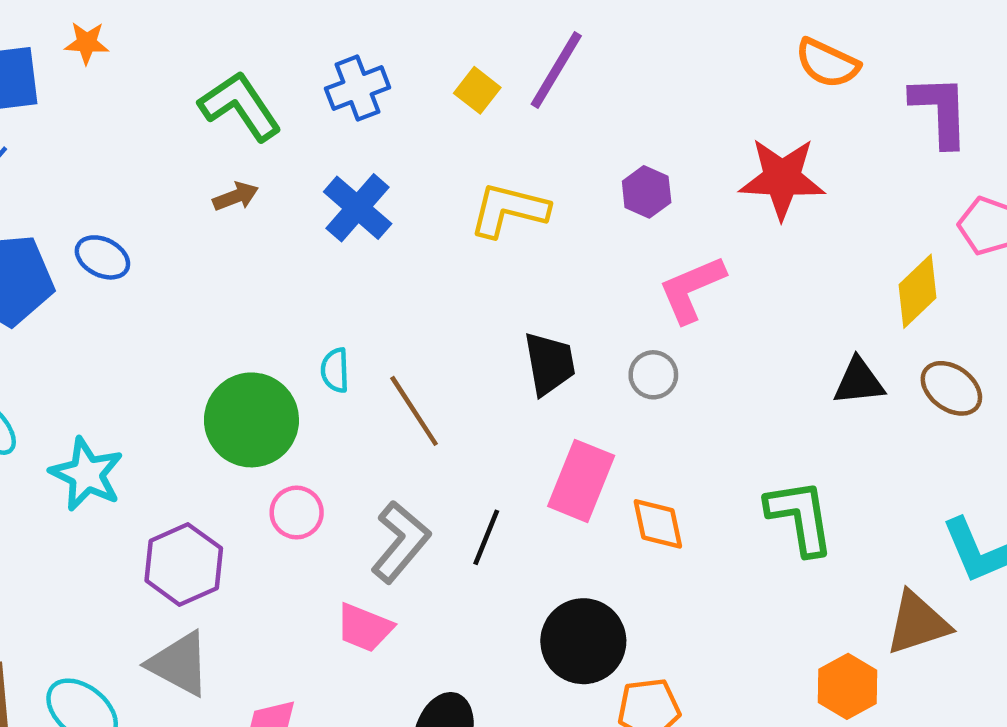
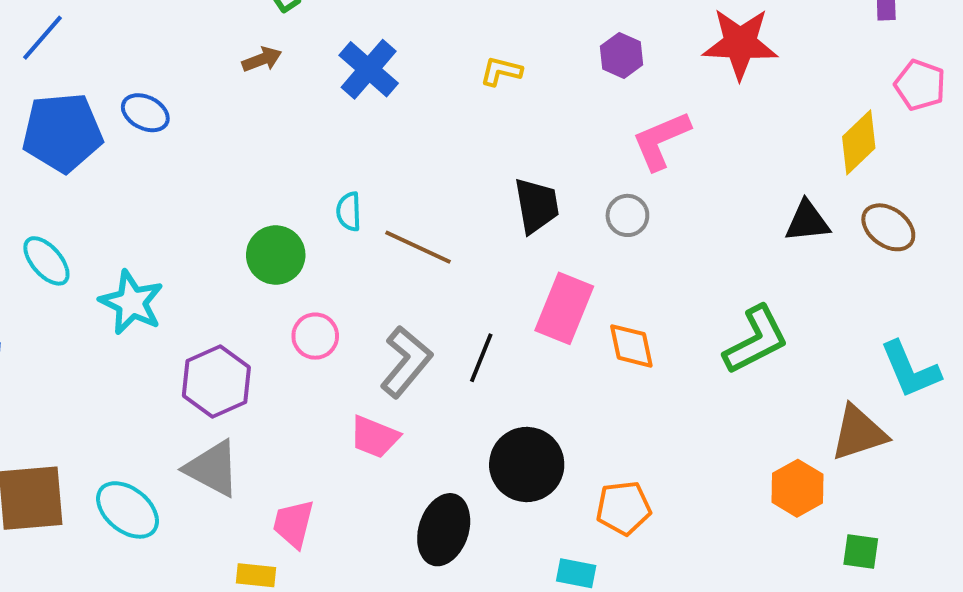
yellow L-shape: (509, 210) -> (501, 71), size x0.6
brown line: (414, 411) -> (418, 247), turned -32
green circle: (251, 420) -> (276, 255), size x0.7
green L-shape: (800, 517) -> (756, 340), turned 72
black circle: (583, 641) -> (527, 464), moved

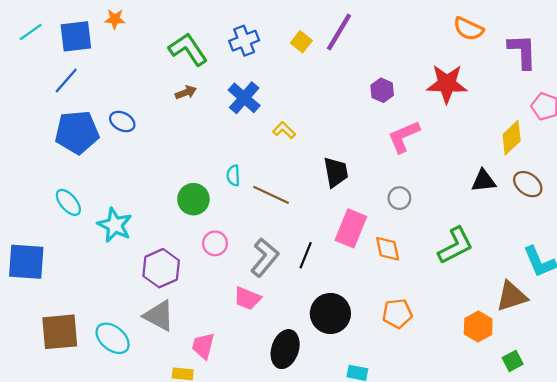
yellow L-shape: (501, 71) -> (284, 130), moved, turned 30
gray circle: (627, 215) -> (399, 198), moved
orange pentagon: (624, 508) -> (397, 313), moved
green square: (861, 551) -> (513, 361), turned -36

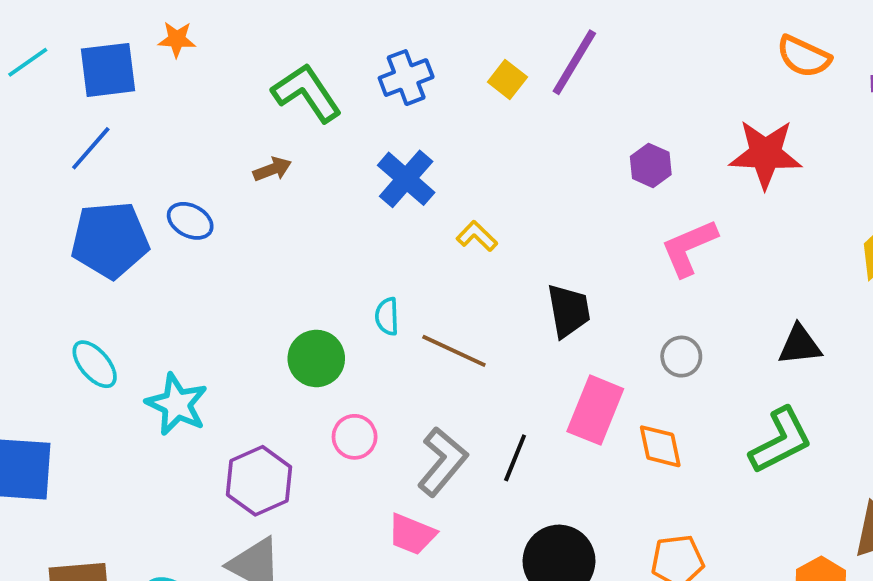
brown arrow: (186, 92) -> (272, 169), moved
black triangle: (484, 181) -> (800, 345), moved

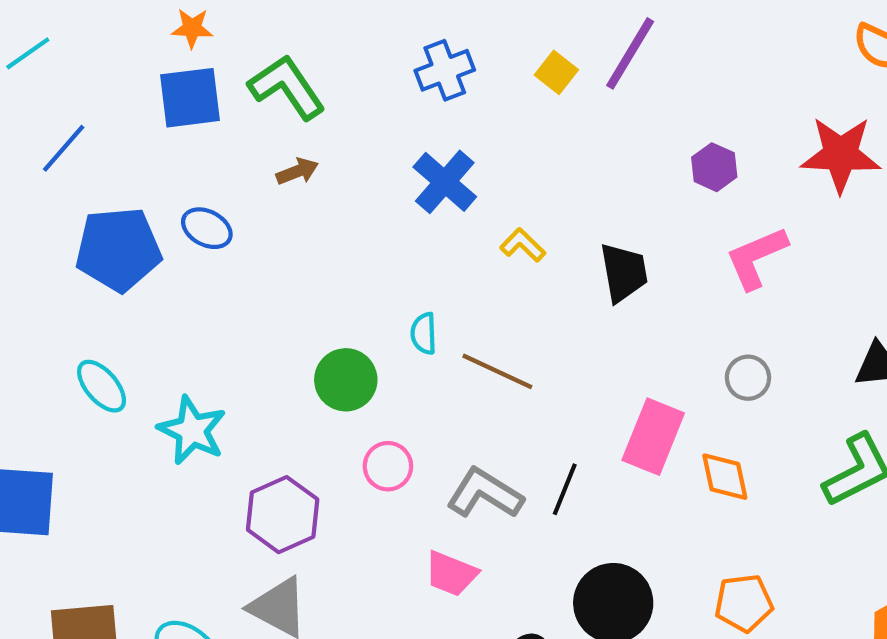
blue square: (108, 70) -> (190, 98), moved
green L-shape: (307, 93) -> (287, 87), moved
blue line: (91, 148) -> (64, 148), moved
black trapezoid: (569, 311) -> (624, 272), moved
gray L-shape: (442, 462) -> (485, 494), turned -98

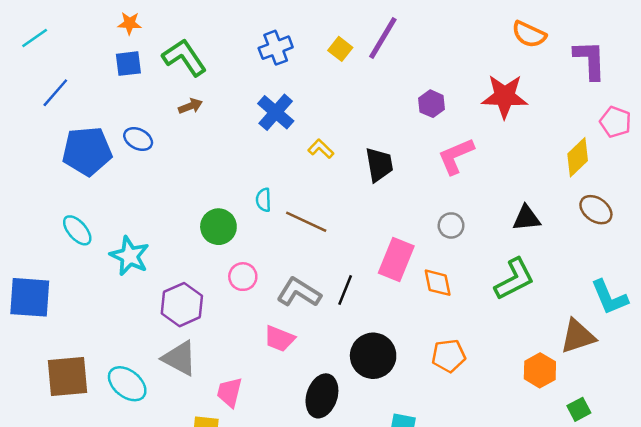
blue square: (190, 98) -> (128, 64), size x0.7

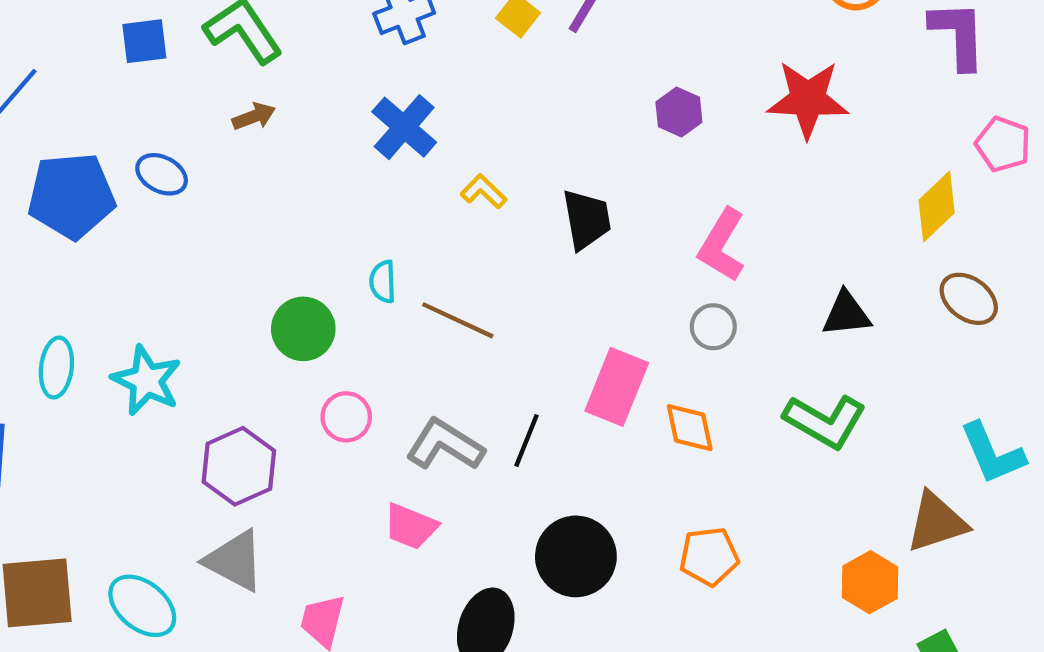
pink L-shape: (456, 156) -> (722, 245), moved, turned -36
cyan ellipse: (77, 230) -> (56, 368), moved, turned 48
green L-shape: (514, 279) -> (825, 421), turned 57

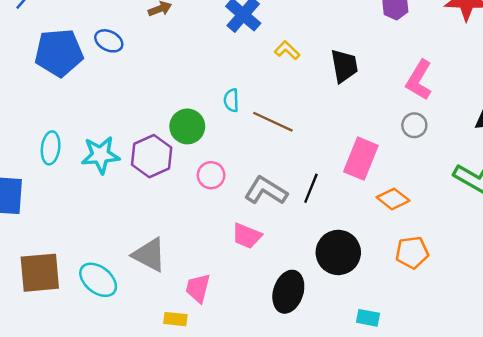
cyan star: (147, 380) -> (100, 155), turned -30
orange diamond: (690, 428) -> (393, 199), moved, turned -40
purple hexagon: (239, 466) -> (152, 156), moved

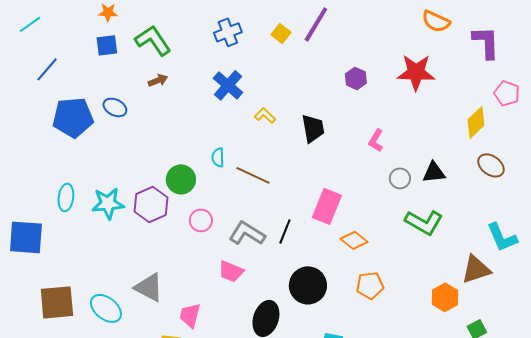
pink L-shape: (419, 80) -> (376, 140), size x0.7
gray circle: (414, 125) -> (400, 178), moved

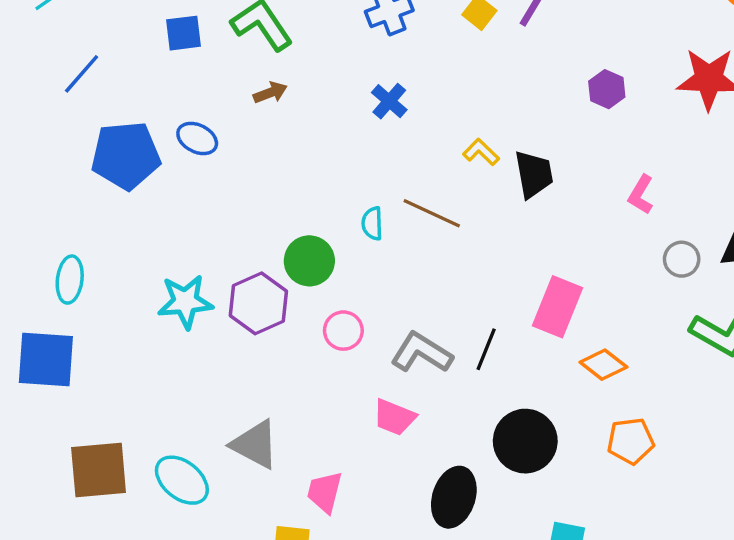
blue cross: (228, 85) -> (389, 101), size x0.7
yellow L-shape: (265, 115) -> (481, 152), moved
brown line: (253, 175) -> (432, 213), moved
cyan ellipse: (66, 197) -> (70, 280), moved

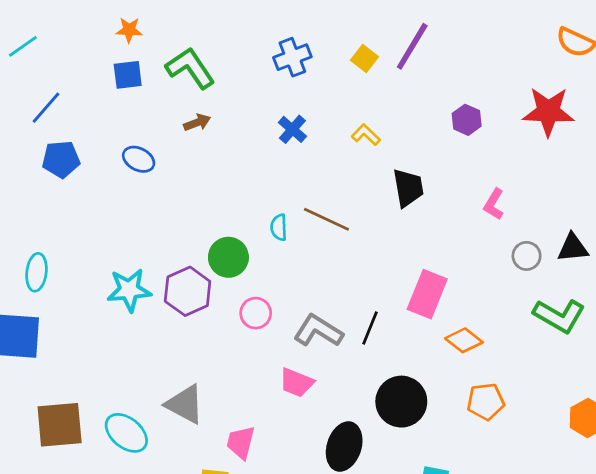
yellow L-shape: (481, 152) -> (366, 135), moved
blue pentagon: (126, 155) -> (61, 159), moved, size x0.7

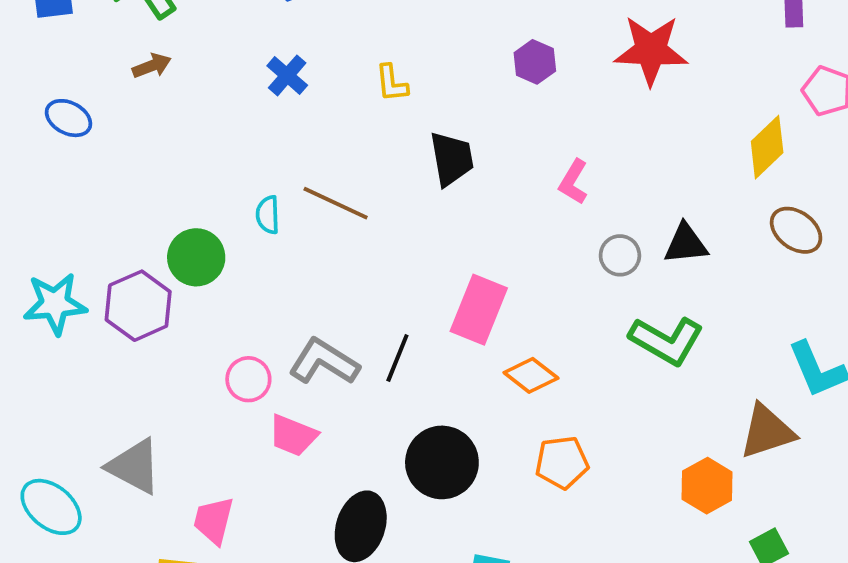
yellow L-shape: (366, 135) -> (392, 83), turned -140
pink circle: (256, 313) -> (248, 379), moved

